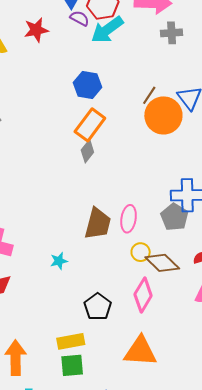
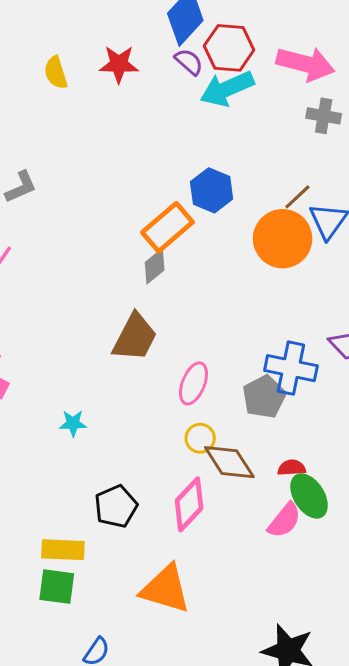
blue hexagon: (88, 85) -> (212, 190), moved
brown line: (149, 95) -> (297, 197), moved
brown trapezoid: (98, 224) -> (135, 337), moved

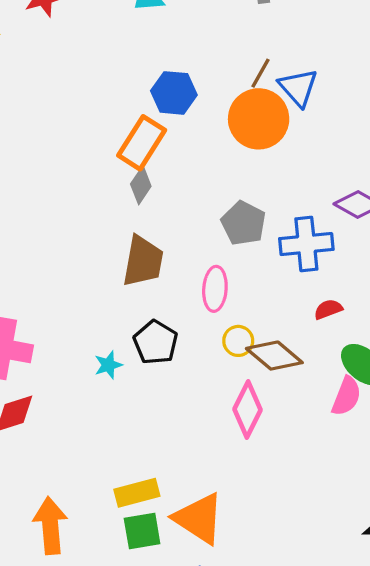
gray pentagon: (264, 397) -> (243, 223), moved
red semicircle: (292, 468) -> (328, 309), moved
black pentagon: (116, 506) -> (156, 342), moved
orange triangle: (165, 589) -> (199, 518), moved, turned 34

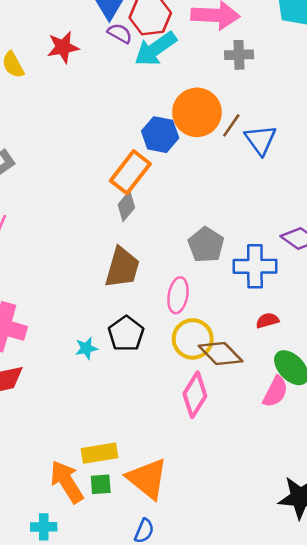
orange circle: (259, 119) -> (197, 112), moved
yellow circle: (238, 341) -> (193, 339), size x1.6
orange arrow: (50, 526) -> (67, 482), moved, turned -33
green square: (142, 531) -> (101, 484), size x0.7

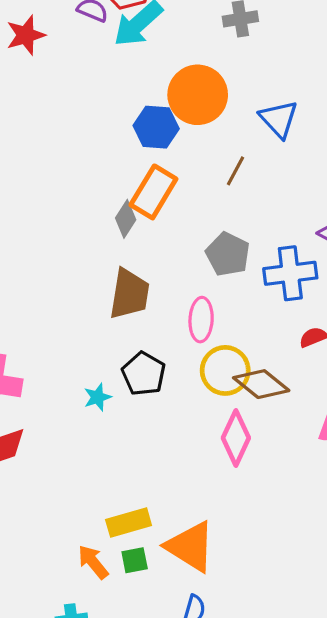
brown line: (231, 125) -> (235, 171), moved
orange rectangle: (130, 172) -> (153, 192), moved
orange arrow: (67, 482) -> (93, 562), size x0.7

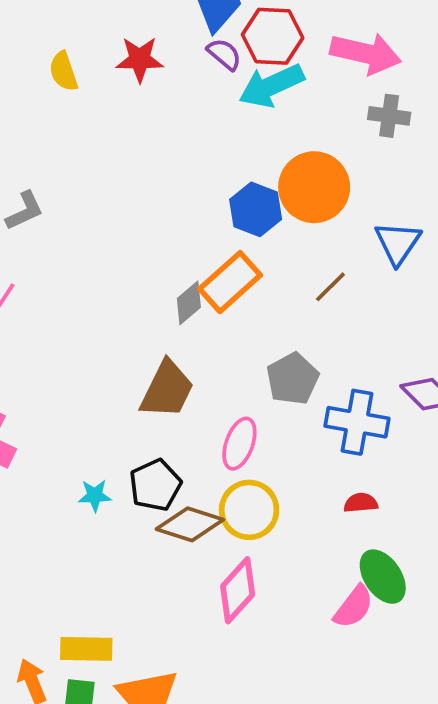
brown diamond: (261, 384) -> (190, 524), moved, turned -38

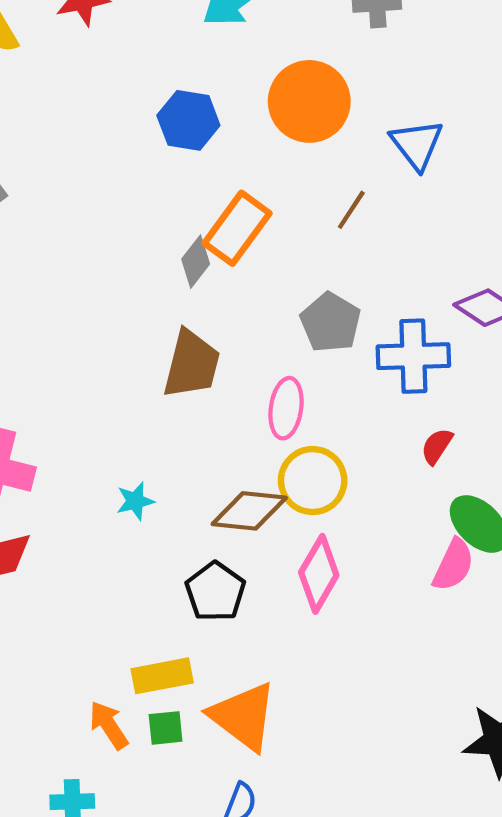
blue hexagon: (256, 209) -> (188, 120), moved
black pentagon: (155, 485) -> (215, 592), moved
red semicircle: (361, 503) -> (437, 446), turned -40

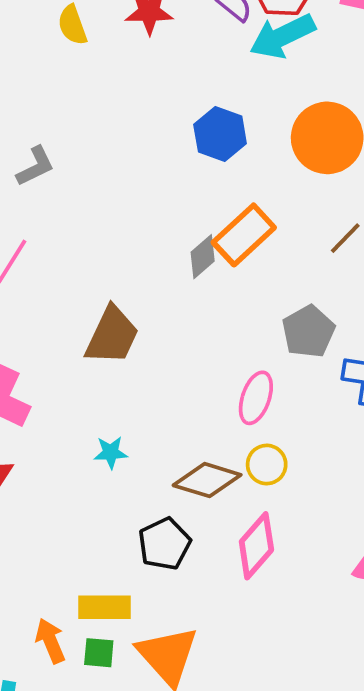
brown trapezoid: (192, 364) -> (112, 335), moved
yellow circle: (313, 481) -> (267, 465), size x0.7

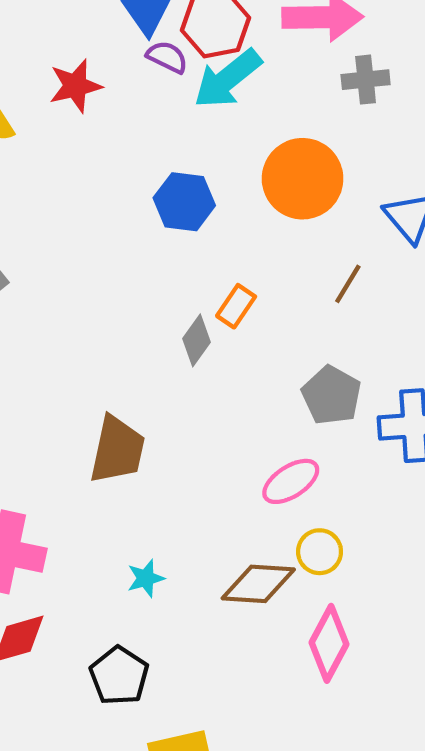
orange rectangle: (244, 235) -> (236, 306), size x0.6
pink ellipse: (256, 398) -> (291, 481), turned 51
black pentagon: (164, 544) -> (119, 676), moved

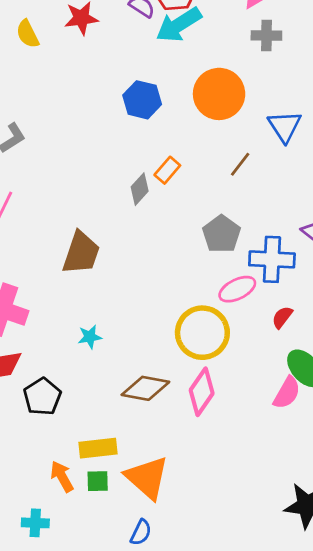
pink ellipse: (291, 481) -> (237, 289), moved
yellow circle: (320, 552) -> (202, 333), size x1.8
brown diamond: (258, 584) -> (145, 388), moved
black pentagon: (119, 676) -> (42, 397), moved

